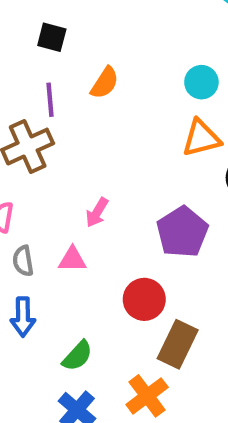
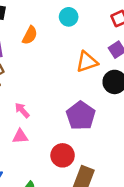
cyan circle: (201, 82) -> (69, 17), moved
pink arrow: (97, 212) -> (22, 110), moved, turned 112

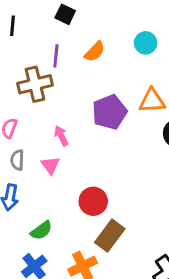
purple pentagon: (81, 116) -> (110, 112), moved
pink triangle: (20, 136) -> (50, 165), turned 42

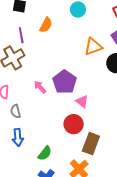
purple pentagon: (110, 112) -> (65, 82), moved
pink triangle: (50, 165) -> (82, 101), moved

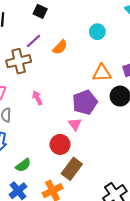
orange semicircle: (46, 25) -> (60, 47), moved
purple line: (21, 35) -> (34, 41), turned 42
purple pentagon: (65, 82) -> (85, 102), moved

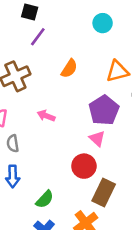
purple line: (34, 41) -> (38, 37), moved
orange semicircle: (60, 47) -> (69, 69), moved
pink arrow: (37, 98) -> (46, 116), turned -32

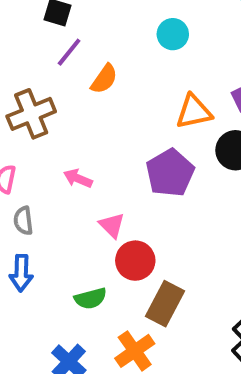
orange semicircle: (69, 69) -> (104, 79), moved
pink triangle: (97, 139) -> (112, 225), moved
green semicircle: (45, 199) -> (91, 298), moved, turned 30

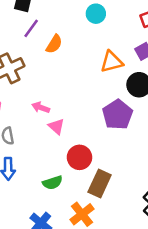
purple pentagon: (170, 173) -> (118, 115), moved
pink triangle: (112, 225) -> (56, 126), moved

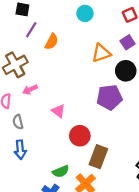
pink arrow: (41, 107) -> (30, 90), moved, turned -40
purple pentagon: (118, 115) -> (109, 97), turned 30
green semicircle: (53, 183) -> (61, 171), moved

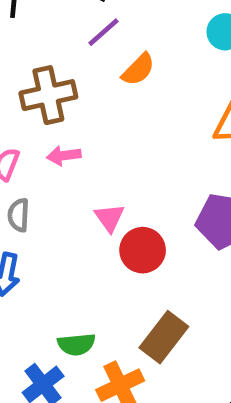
red circle: (80, 136) -> (143, 250), moved

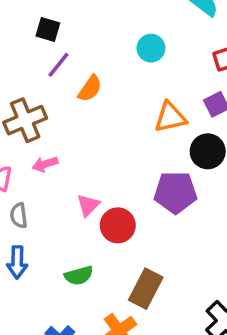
pink triangle: (109, 218) -> (88, 205), turned 30
green semicircle: (76, 344) -> (79, 276), moved

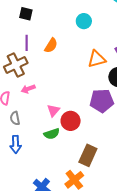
purple line: (58, 65) -> (27, 43), moved, turned -35
green semicircle: (79, 276) -> (52, 134), moved

